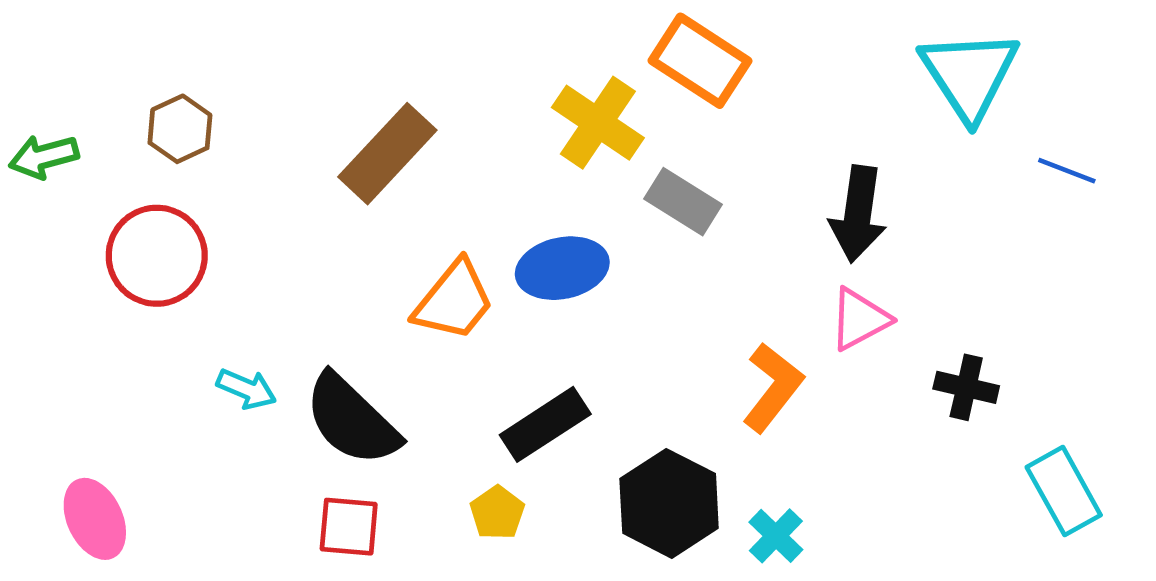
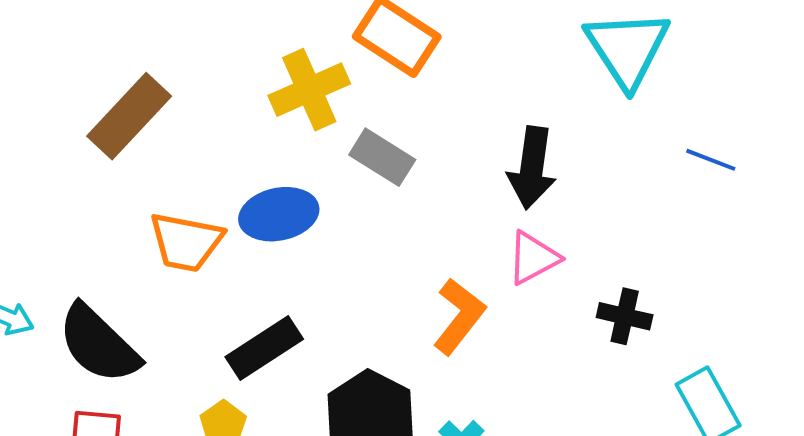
yellow cross: (598, 123) -> (309, 90), turned 32
blue line: (1067, 171) -> (711, 160), moved
orange trapezoid: (454, 301) -> (186, 242), turned 62

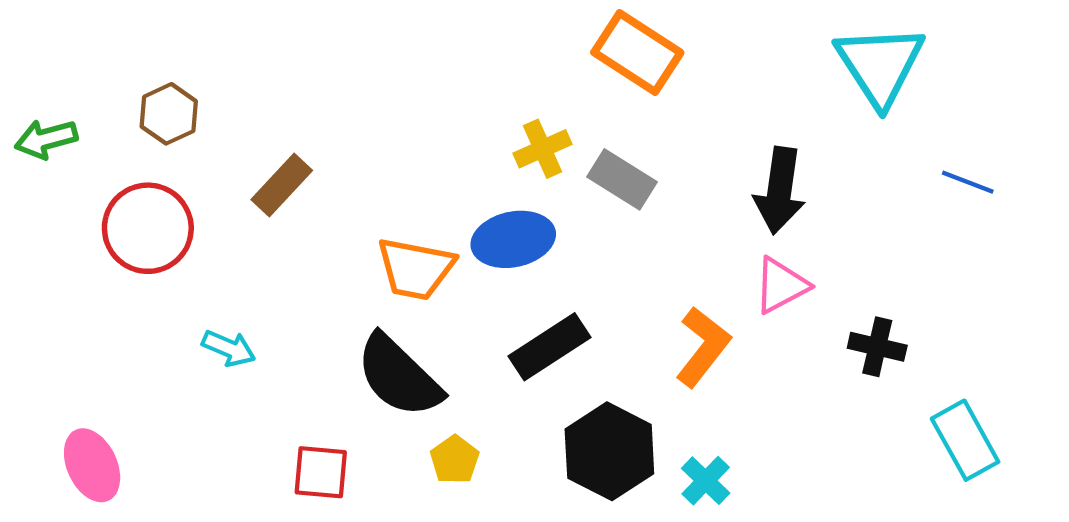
yellow cross: (309, 90) -> (543, 149), moved, size x0.7
brown rectangle: (129, 116) -> (282, 185), moved, size x0.7
black semicircle: (99, 344) -> (399, 376), moved
black rectangle: (264, 348) -> (549, 347), moved

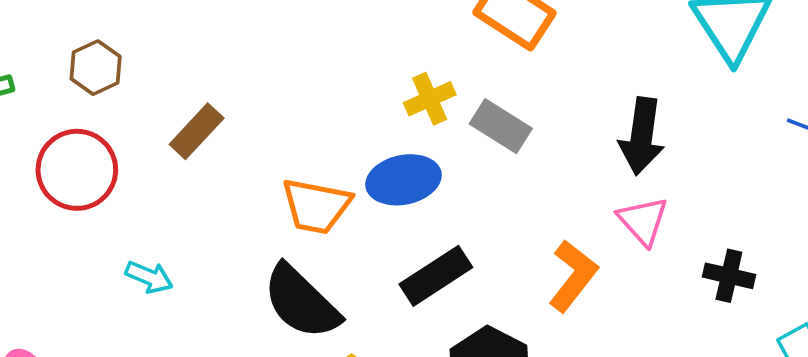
pink triangle: (781, 285) -> (643, 221), turned -44

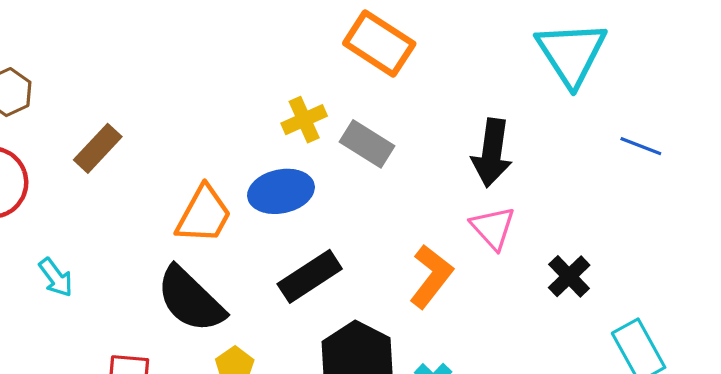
orange trapezoid: (316, 206) -> (204, 215), turned -72
black cross: (729, 276) -> (569, 276), turned 33
cyan arrow: (149, 277) -> (56, 277), turned 30

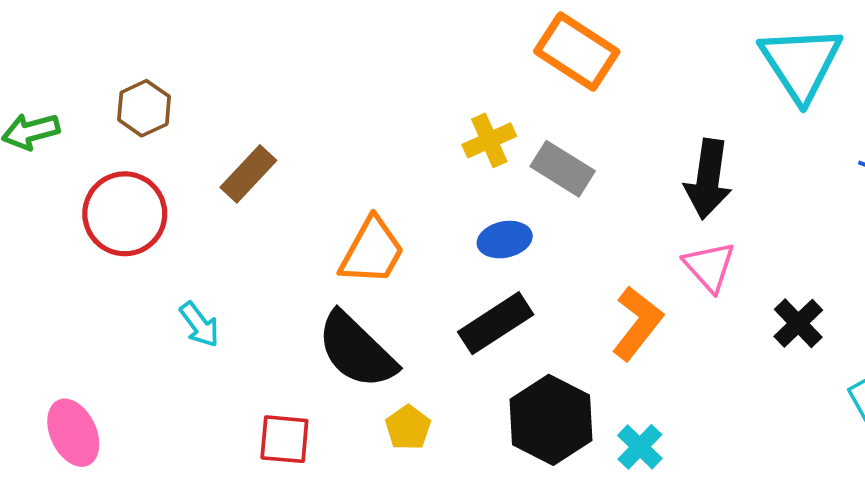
blue ellipse: (281, 191) -> (505, 240), moved, size x0.7

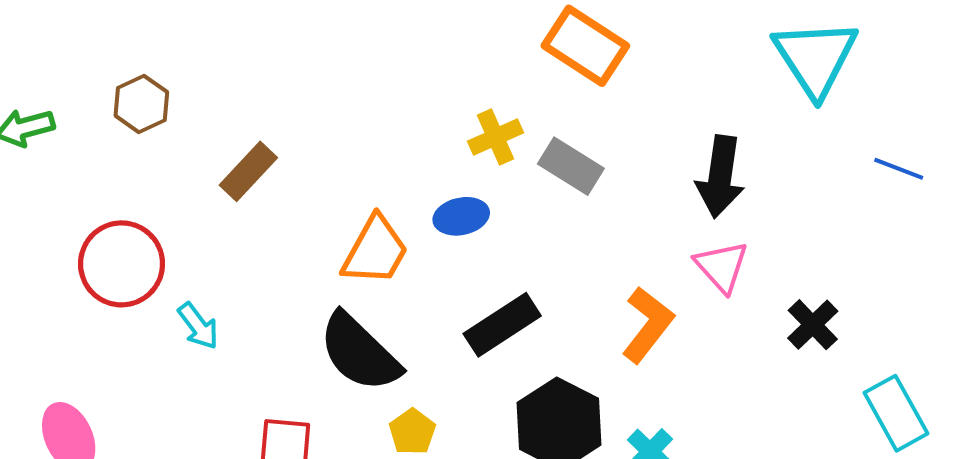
red circle: (125, 214) -> (122, 264), moved
blue ellipse: (505, 240) -> (461, 216), moved

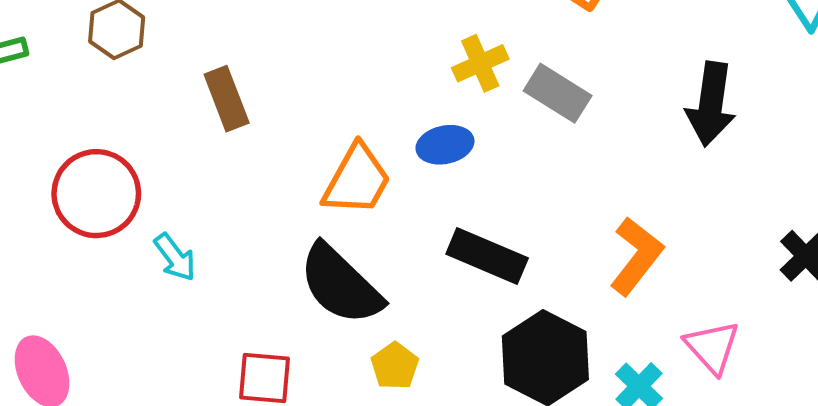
brown rectangle: (248, 171) -> (227, 99), turned -64
pink triangle: (722, 267) -> (712, 347), moved
black rectangle: (502, 325) -> (487, 256), turned 56

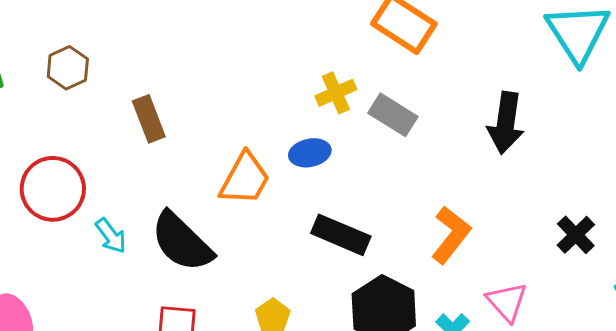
black semicircle: (341, 284) -> (182, 242), moved

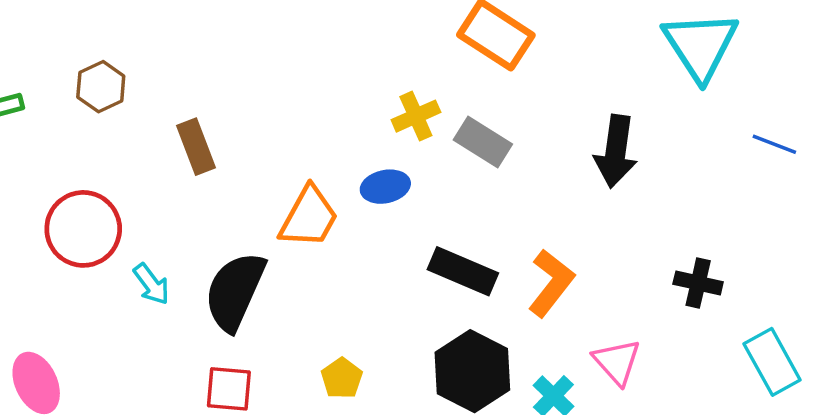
black rectangle: (341, 235) -> (463, 271), moved
black cross: (576, 235) -> (698, 283), turned -33
black semicircle: (182, 242) -> (235, 291), turned 70

